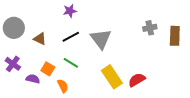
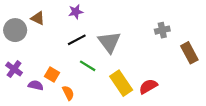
brown rectangle: (175, 36) -> (189, 53), moved, turned -30
brown triangle: (40, 39) -> (38, 18), moved
green line: (71, 63) -> (88, 66), moved

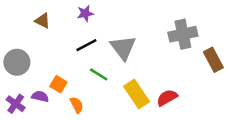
gray circle: (15, 30) -> (17, 62), moved
gray cross: (162, 30) -> (183, 34), size x1.6
purple cross: (14, 69) -> (16, 104), moved

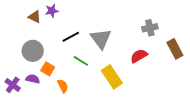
purple star: (85, 13) -> (52, 11), moved
gray cross: (183, 34) -> (150, 28), size x0.7
gray circle: (17, 62) -> (33, 51), moved
red semicircle: (167, 98) -> (139, 56), moved

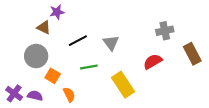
brown triangle: (35, 17) -> (44, 27), moved
gray triangle: (101, 39) -> (111, 43), size x0.7
green line: (81, 61) -> (89, 67), turned -42
purple semicircle: (33, 79) -> (35, 96), moved

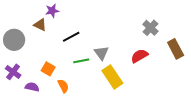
gray cross: (165, 31) -> (150, 28), turned -35
gray triangle: (111, 43) -> (101, 53), moved
gray circle: (36, 56) -> (14, 40), moved
purple cross: (14, 93) -> (13, 72), moved

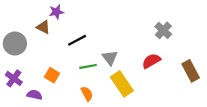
brown rectangle: (176, 49) -> (191, 71), moved
orange semicircle: (63, 86) -> (87, 94), moved

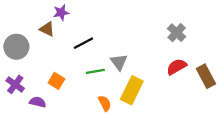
red semicircle: (151, 61) -> (177, 67), moved
yellow rectangle: (122, 84) -> (132, 90), turned 60
orange semicircle: (87, 94) -> (105, 103), moved

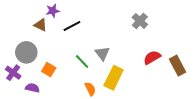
gray cross: (177, 33) -> (140, 21), moved
black line: (83, 43) -> (72, 26), moved
gray circle: (16, 47) -> (26, 52), moved
green line: (95, 71) -> (82, 62), turned 56

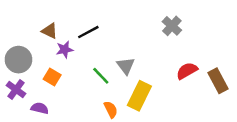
purple star: (53, 11) -> (65, 50), moved
gray circle: (26, 52) -> (18, 60), moved
orange square: (49, 70) -> (52, 77), moved

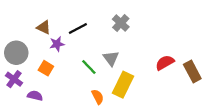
gray cross: (172, 26) -> (121, 23), moved

